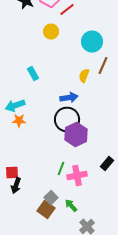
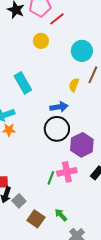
cyan rectangle: (33, 74) -> (23, 83), size x1.5
purple hexagon: (76, 135) -> (82, 145), moved
pink cross: (77, 176) -> (67, 172), moved
gray square: (51, 198) -> (19, 201), moved

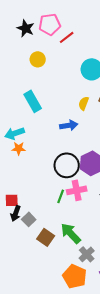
yellow circle: (41, 41) -> (38, 59), moved
black circle: (57, 129) -> (67, 165), moved
green arrow: (61, 215) -> (71, 233), size x1.6

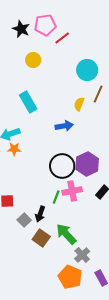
black arrow: (16, 213) -> (40, 214), moved

